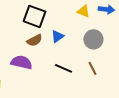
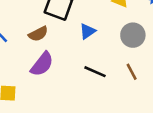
brown semicircle: (34, 40) -> (38, 34), moved
purple semicircle: (21, 62) -> (42, 64), turned 115

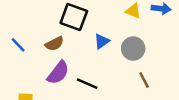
gray circle: (133, 35) -> (133, 48), moved
black line: (95, 72) -> (87, 84), moved

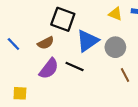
blue triangle: (102, 41) -> (87, 41), size x1.6
black line: (87, 84) -> (75, 66), moved

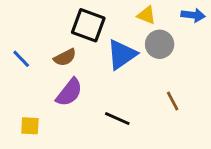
yellow triangle: (115, 14) -> (146, 15), moved
gray circle: (115, 47) -> (160, 44), moved
black line: (75, 66) -> (117, 119), moved

